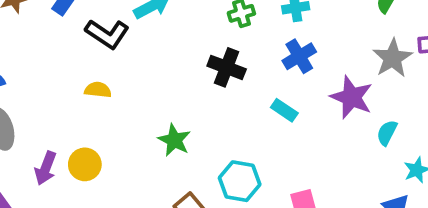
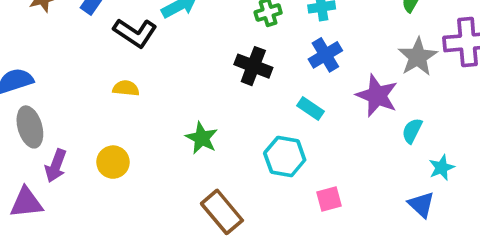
purple arrow: (46, 168) -> (56, 166), moved
cyan hexagon: (240, 181) -> (285, 157), moved

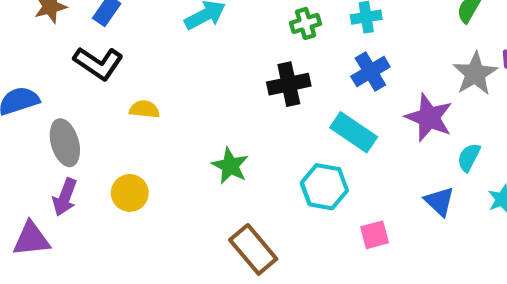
black L-shape: (135, 33) -> (98, 63), moved
black cross: (253, 66) -> (289, 84), turned -33
cyan rectangle: (311, 109) -> (354, 132), size x1.5
gray ellipse: (30, 127) -> (65, 143), moved
blue triangle: (421, 205) -> (439, 201), moved

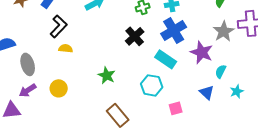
black L-shape: (98, 63) -> (59, 26), moved, turned -80
blue cross: (370, 72) -> (174, 30), size x1.4
black cross: (289, 84) -> (135, 36), turned -30
purple arrow: (65, 197) -> (28, 90), turned 36

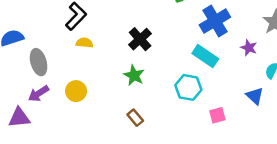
black cross: (135, 36) -> (140, 39), moved
purple star: (202, 52) -> (249, 48), size x0.6
brown rectangle: (118, 115) -> (135, 118), moved, size x0.6

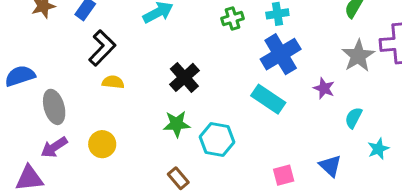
green star: (134, 75) -> (177, 124), turned -30
cyan hexagon: (188, 87) -> (217, 140), moved
blue triangle: (255, 96) -> (330, 166), moved

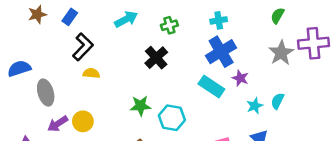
green cross: (233, 19) -> (169, 25), moved
black cross: (184, 77) -> (156, 58), moved
purple star: (324, 88) -> (240, 78), moved
purple arrow: (54, 147) -> (58, 124), moved
cyan star: (378, 149) -> (255, 106), moved

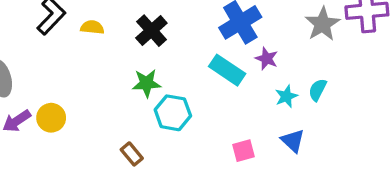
yellow semicircle: (91, 73) -> (92, 27), moved
green star: (141, 106) -> (147, 83), moved

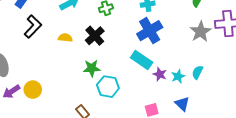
yellow semicircle: (92, 27) -> (65, 38), moved
purple star: (267, 59) -> (160, 74), moved

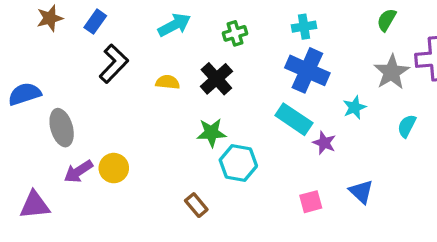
blue cross: (150, 31) -> (307, 70), turned -35
cyan semicircle: (197, 72) -> (407, 126), moved
cyan star: (178, 76) -> (355, 107), moved

